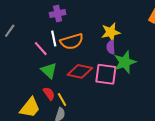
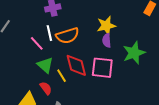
green star: (125, 62) -> (134, 53), moved
red diamond: (80, 71) -> (76, 65), turned 65
yellow line: (62, 99) -> (62, 76), moved

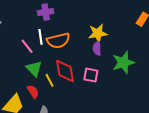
pink square: (102, 68) -> (91, 75), size x0.7

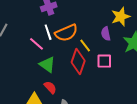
yellow star: (98, 33) -> (121, 17), moved
red diamond: (65, 71) -> (78, 62), turned 40
yellow line: (50, 80) -> (85, 45), moved

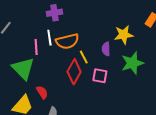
pink line: (36, 44) -> (36, 47), turned 35
green triangle: (47, 65) -> (23, 68), moved, size x1.4

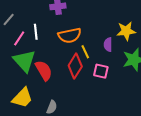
white line: (49, 38) -> (36, 32), moved
pink line: (36, 47) -> (19, 38), moved, turned 35
red semicircle: (42, 92) -> (44, 70), moved, size x1.5

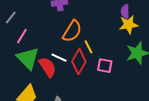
white line: (36, 32) -> (59, 58), moved, turned -56
orange semicircle: (70, 35) -> (72, 31), turned -45
purple semicircle: (108, 45) -> (125, 11), moved

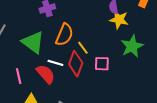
yellow star: (129, 25) -> (119, 20), turned 30
pink line: (22, 36) -> (19, 76), moved, turned -35
green triangle: (28, 58) -> (33, 42), moved

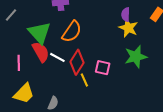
yellow line: (83, 48) -> (84, 80), moved
red semicircle: (46, 74) -> (41, 52), moved

